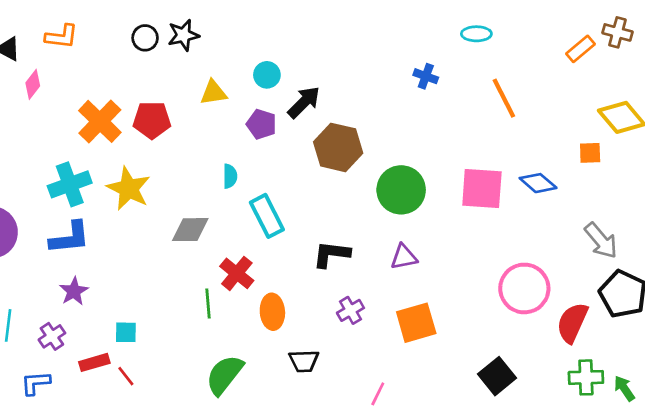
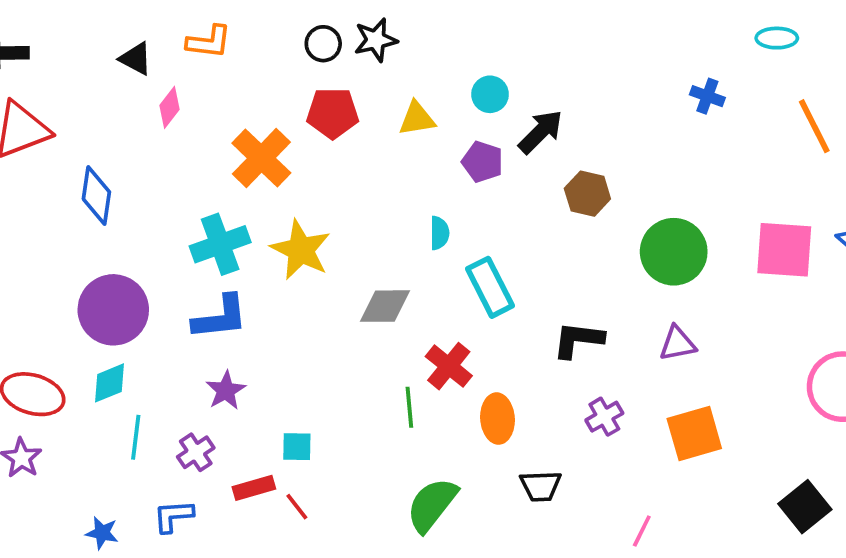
red pentagon: (152, 120) -> (333, 113), moved
brown hexagon: (338, 147) -> (587, 194), size x0.7

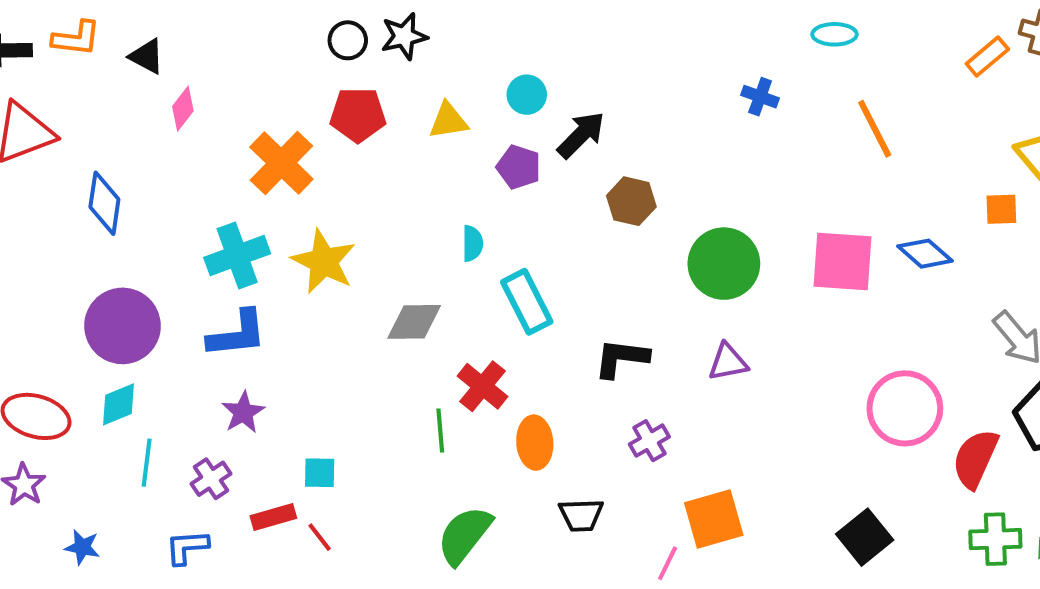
orange L-shape: (209, 42) -> (76, 38), moved
orange square: (694, 434) -> (714, 519), moved
pink line: (642, 531) -> (668, 563), moved
blue star: (102, 533) -> (82, 547), moved

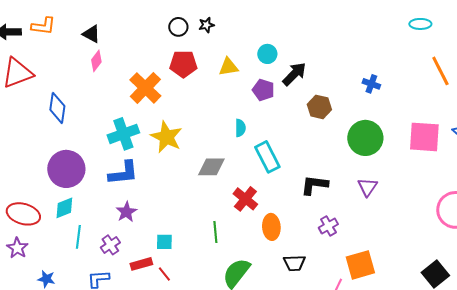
black star: (404, 36) -> (206, 25), size x0.7
black triangle: (147, 56) -> (91, 34), moved
blue cross: (760, 97) -> (371, 84), moved
purple triangle: (728, 362) -> (367, 187), turned -45
green line: (440, 430) -> (215, 232), moved

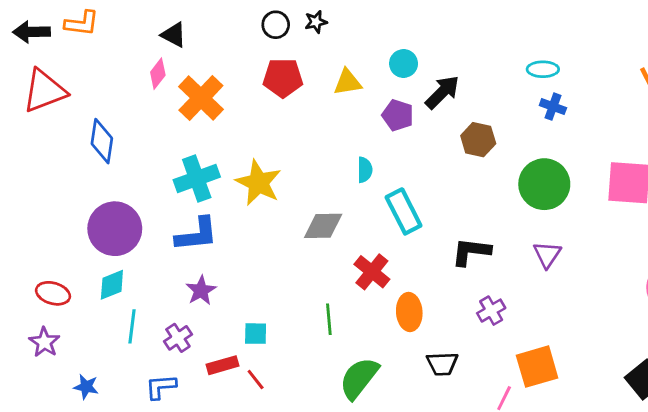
cyan ellipse: (420, 24) -> (543, 69), moved
black triangle: (91, 34) -> (174, 35), moved
orange cross: (145, 88) -> (201, 98), moved
red ellipse: (23, 214) -> (53, 293), size x0.7

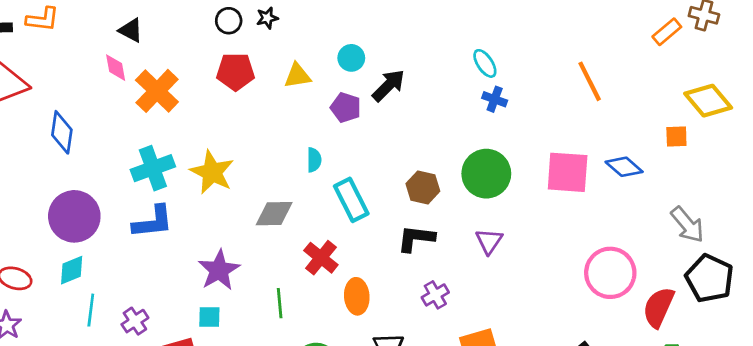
cyan ellipse: (543, 69) -> (485, 63), turned 56
pink diamond: (158, 74) -> (116, 68), turned -48
brown hexagon: (478, 140) -> (423, 187), moved
purple star: (201, 290) -> (219, 270), moved, size x1.4

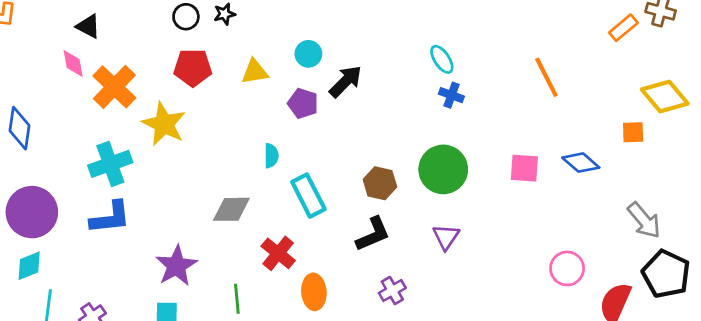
yellow star: (212, 172) -> (164, 124), moved
pink square: (568, 172) -> (524, 168), size x0.7
black L-shape: (416, 238) -> (373, 234), turned 150
pink circle: (610, 273) -> (567, 268), size x0.7

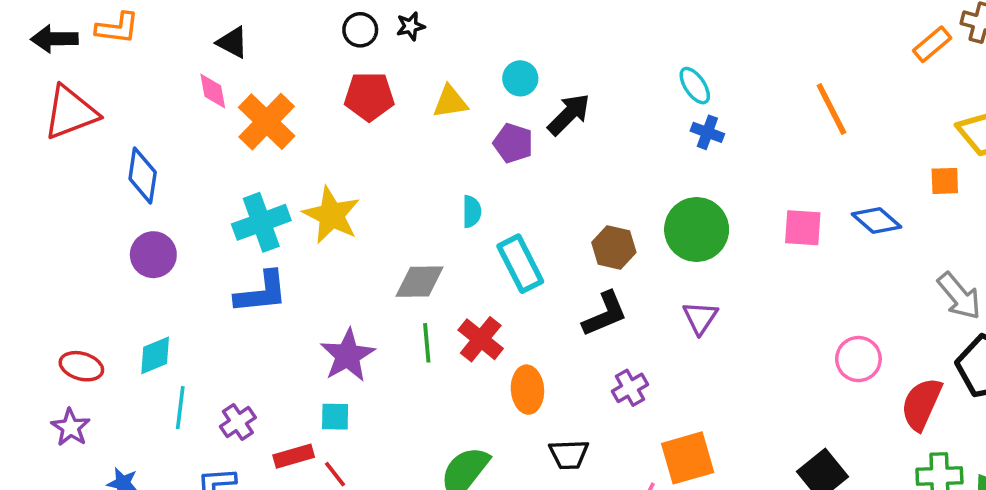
yellow star: (164, 124) -> (331, 215), moved
purple circle: (32, 212) -> (153, 255), moved, size x0.7
green line: (237, 299) -> (427, 343), moved

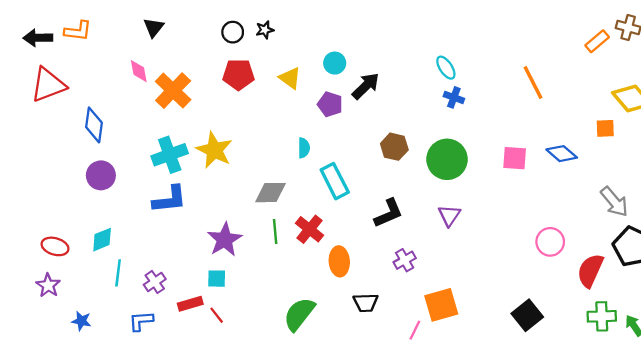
black triangle: (232, 42) -> (154, 28), moved, turned 40
yellow triangle: (450, 102) -> (290, 78), turned 45
brown hexagon: (614, 247) -> (394, 147), moved

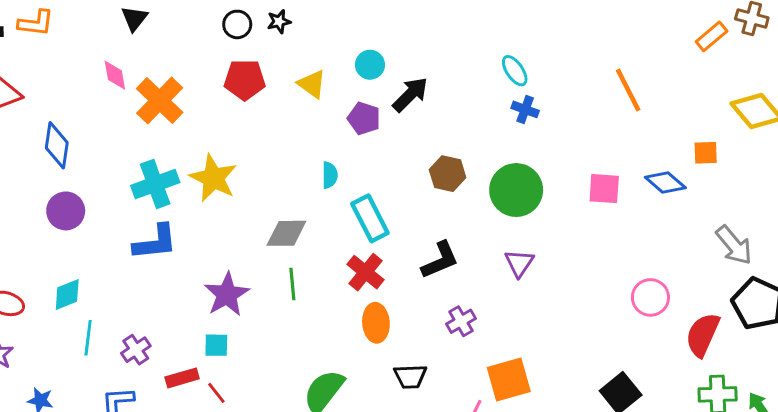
orange square: (605, 128) -> (706, 153), moved
red cross: (309, 229) -> (366, 272), moved

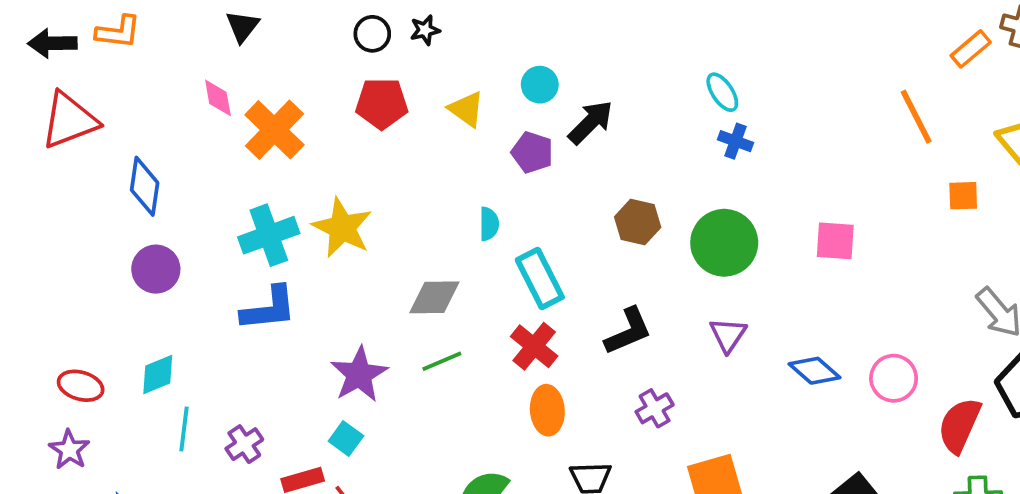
orange line: (628, 90) -> (916, 117), moved
blue diamond: (665, 183) -> (815, 371), moved
green line: (292, 284) -> (442, 361), turned 72
cyan square: (216, 345) -> (346, 438), turned 35

